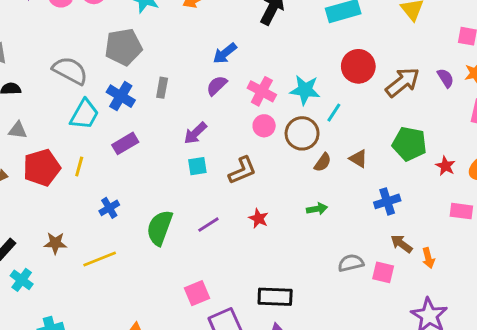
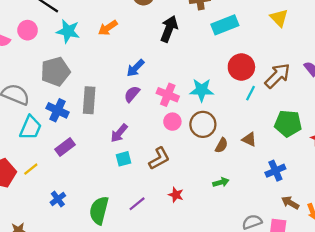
gray rectangle: (162, 88) -> (89, 100), size x1.6
cyan line: (334, 113) -> (251, 93), moved
yellow line: (79, 167) -> (31, 169), turned 42

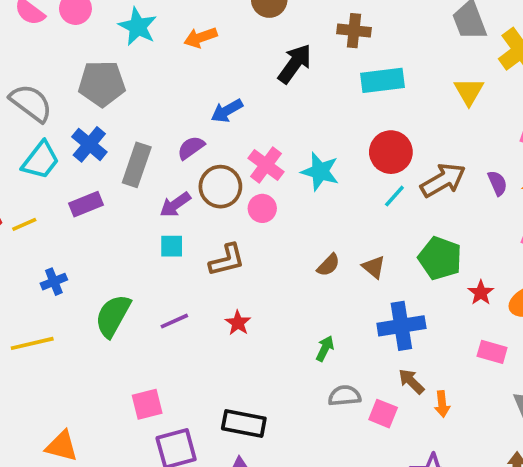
purple semicircle: (132, 94) -> (191, 148), moved
gray rectangle: (89, 100) -> (137, 165), moved
brown circle: (203, 124) -> (220, 187), moved
blue cross: (275, 171) -> (401, 326), size x1.4
green arrow: (221, 182) -> (325, 349), moved, turned -63

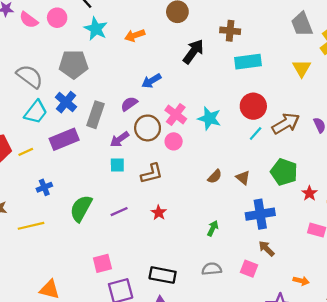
purple rectangle: (86, 204) -> (64, 139), size x1.4
gray semicircle: (345, 396) -> (212, 269), moved
orange arrow: (442, 404) -> (301, 281), moved, turned -70

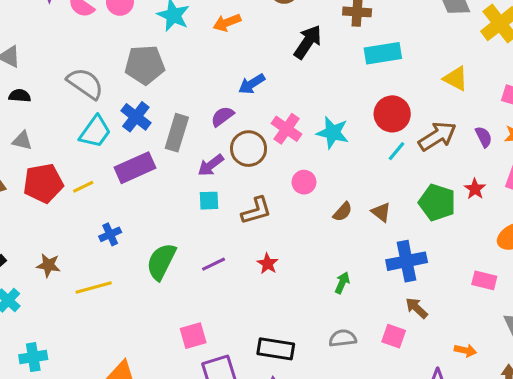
yellow triangle: (302, 68) -> (456, 78), moved, turned -30
pink circle: (174, 141) -> (304, 182), moved
red star: (309, 193) -> (475, 189), moved

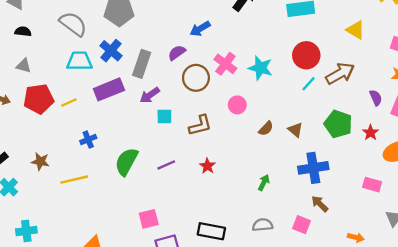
cyan trapezoid: (95, 132) -> (79, 61), turned -128
purple semicircle: (484, 137) -> (376, 98), moved
purple arrow: (211, 165) -> (150, 95), moved
red star: (475, 189) -> (370, 133), moved

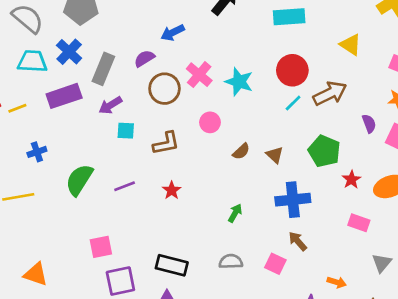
red star: (370, 133) -> (351, 180), moved

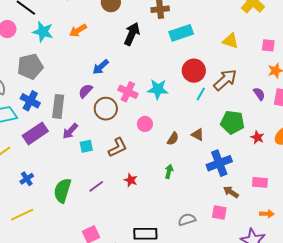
green arrow: (235, 213) -> (169, 171), moved
pink rectangle: (359, 223) -> (260, 182), moved

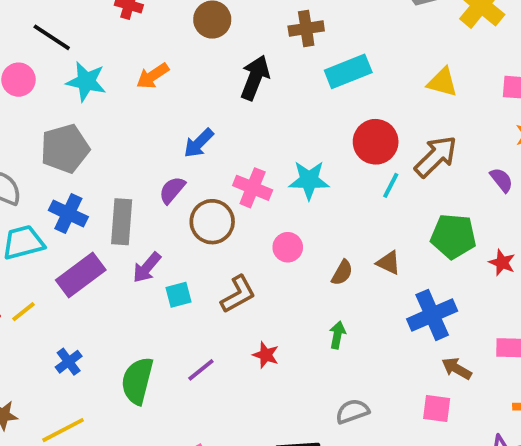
gray semicircle: (187, 220) -> (352, 411), moved

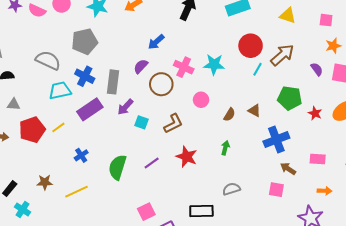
cyan square: (178, 295) -> (141, 122), turned 32
red star: (266, 355) -> (187, 157), size x1.5

